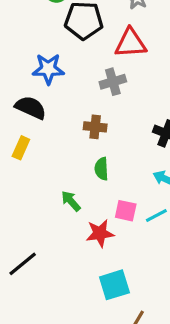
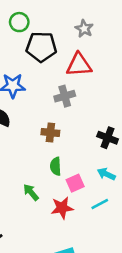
pink square: (126, 211) -> (75, 183), moved, turned -36
red star: (100, 233) -> (62, 208), moved

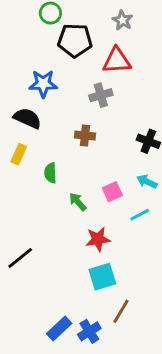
green semicircle: (56, 166) -> (50, 173), moved
green arrow: (31, 192) -> (78, 202), moved
red star: (62, 208) -> (98, 239), moved

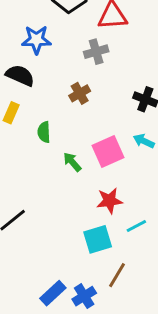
brown cross: (85, 136) -> (80, 93), turned -36
pink square: (112, 192) -> (108, 151), size x1.5
cyan line: (140, 215) -> (136, 226), moved
red star: (98, 239) -> (110, 201), moved

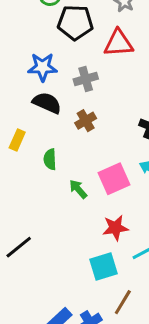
gray cross: (96, 52) -> (86, 79), moved
black semicircle: (20, 75) -> (47, 103), moved

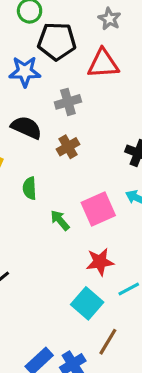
blue star: (43, 67) -> (25, 72), moved
cyan square: (104, 266) -> (87, 303), turned -32

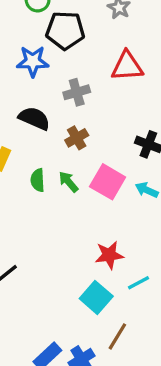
red triangle: (103, 64) -> (127, 66), moved
pink square: (98, 209) -> (108, 182), moved, turned -36
green arrow: (60, 220) -> (69, 182), moved

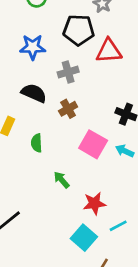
black pentagon: (65, 30) -> (79, 30), moved
green arrow: (69, 182) -> (62, 180), moved

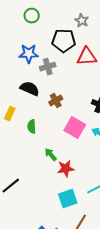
gray cross: (68, 72) -> (48, 67), moved
red star: (94, 203) -> (66, 169), moved
cyan square: (84, 238) -> (68, 199), turned 30

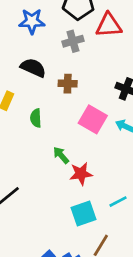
gray cross: (48, 67) -> (73, 41), moved
brown cross: (56, 101) -> (68, 84), turned 32

